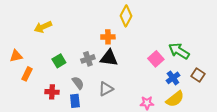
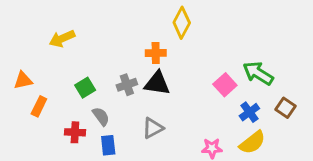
gray semicircle: (78, 83) -> (101, 116), moved

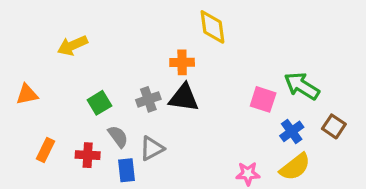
yellow diamond: (182, 23) -> (212, 27), turned -36
pink square: (225, 85) -> (263, 99), turned -30
orange rectangle: (39, 106) -> (46, 150), moved
gray triangle: (153, 128) -> (152, 148), moved

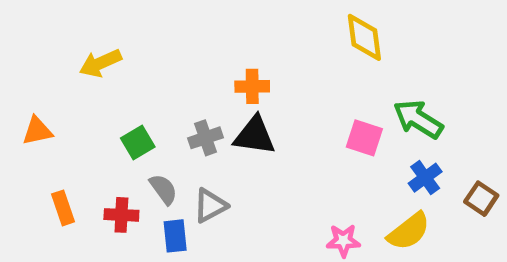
yellow diamond: (212, 27) -> (364, 37), moved
brown square: (334, 126) -> (481, 199), moved
blue cross: (292, 131) -> (425, 178), moved
orange rectangle: (46, 150) -> (63, 208), turned -45

